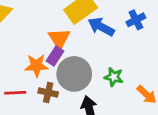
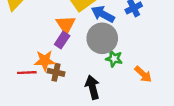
orange star: (37, 66) -> (45, 61), moved
gray circle: (74, 74) -> (102, 38), moved

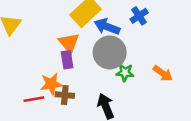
purple rectangle: (62, 40) -> (67, 60), turned -35
orange arrow: (143, 74) -> (163, 73), moved

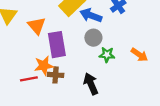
orange triangle: (69, 43) -> (37, 26), moved
gray circle: (110, 52) -> (93, 38), size x0.6
purple rectangle: (67, 60) -> (57, 45), size x1.6

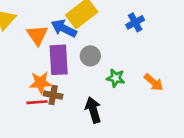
blue arrow: (91, 15) -> (64, 28), moved
gray circle: (93, 38) -> (90, 56), moved
red line: (29, 79) -> (37, 102), moved

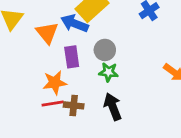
purple rectangle: (59, 60) -> (72, 57), size x0.7
green star: (116, 78) -> (108, 72), moved
brown cross: (53, 95) -> (74, 105), moved

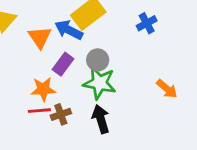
purple rectangle: (72, 57) -> (63, 64), turned 40
green star: (108, 72) -> (100, 83), size x1.6
brown cross: (74, 105) -> (61, 114), turned -30

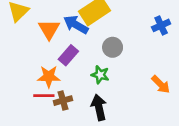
blue cross: (147, 23) -> (161, 25), moved
gray circle: (98, 60) -> (113, 47), moved
green star: (100, 83) -> (100, 75), size x0.6

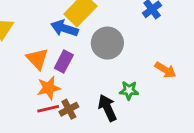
orange triangle: (49, 29) -> (37, 59), moved
gray circle: (113, 47) -> (107, 43), size x1.5
green star: (100, 75) -> (129, 90), moved

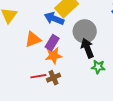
orange triangle: (37, 59) -> (33, 39), turned 48
orange star: (49, 88) -> (54, 56), moved
black arrow: (107, 108) -> (87, 48), moved

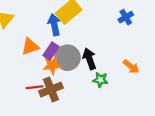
blue arrow: (54, 19) -> (54, 25), turned 54
gray circle: (85, 31) -> (67, 58), moved
brown cross: (53, 78) -> (51, 90), size x1.5

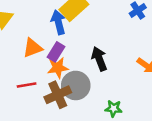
gray circle: (67, 58) -> (76, 85), moved
green star: (100, 80) -> (113, 109), moved
red line: (34, 87) -> (27, 85), moved

